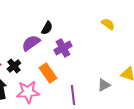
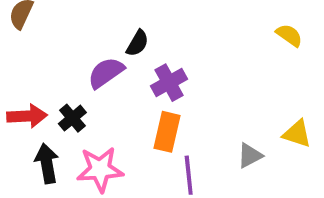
yellow semicircle: (108, 24) -> (289, 35), moved
orange rectangle: (48, 73) -> (167, 132), moved, turned 48

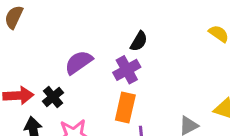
black semicircle: (137, 43) -> (139, 41), moved

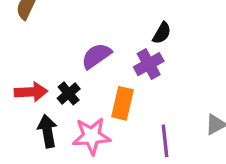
orange rectangle: (125, 108) -> (123, 103), moved

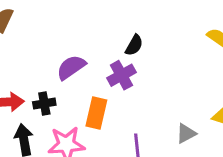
black cross: (69, 93) -> (44, 104), turned 30

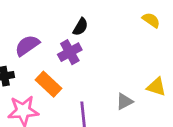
orange rectangle: (96, 113) -> (48, 84), turned -60

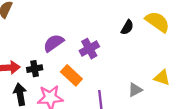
yellow semicircle: (151, 20) -> (157, 22), size x1.6
black semicircle: (80, 27) -> (127, 27), moved

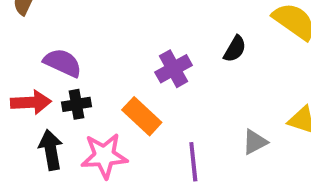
black semicircle: (127, 27) -> (235, 49), moved
purple semicircle: (54, 43) -> (63, 63), moved, turned 60

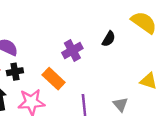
gray triangle: (255, 142) -> (120, 104), moved, turned -42

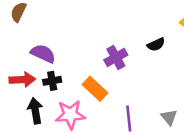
black semicircle: (109, 39) -> (156, 44), turned 35

